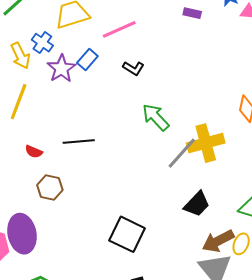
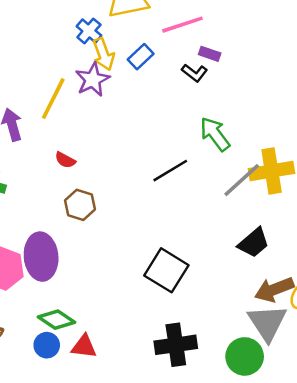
purple rectangle: (192, 13) -> (210, 54), moved
yellow arrow: (20, 56) -> (103, 54), moved
purple star: (61, 69) -> (93, 80), moved
black line: (79, 141) -> (170, 171), moved, turned -32

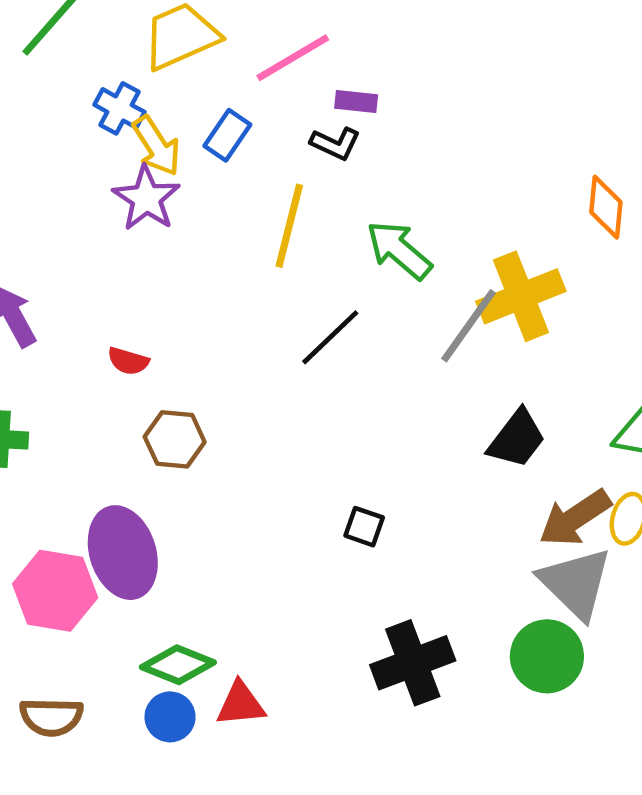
yellow line: (53, 99) -> (289, 226), moved
black square: (166, 270) -> (364, 527), size x0.5

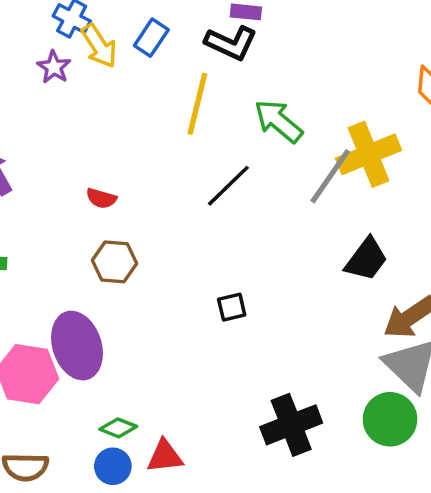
black L-shape: (335, 144) -> (231, 43), size x1.4
purple star: (146, 198) -> (54, 67), moved, size x0.7
red semicircle: (128, 361) -> (101, 198), moved
black square: (364, 527) -> (232, 307), moved, turned -32
green diamond: (178, 665) -> (118, 428), size x0.7

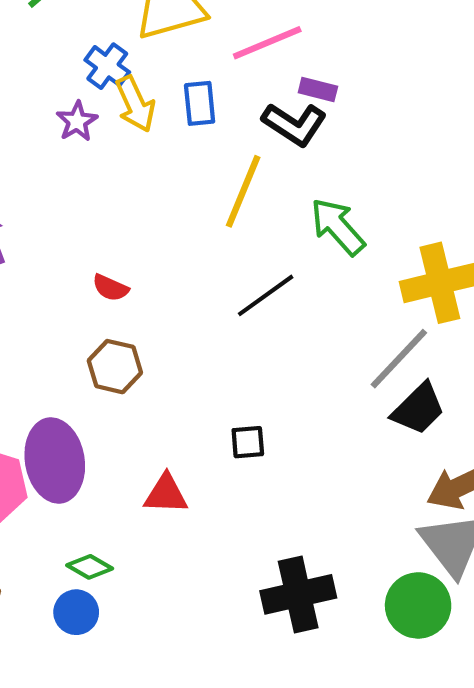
blue rectangle: (151, 38) -> (200, 103), turned -48
gray line: (330, 176) -> (399, 359), moved
red triangle: (165, 456) -> (166, 494), moved

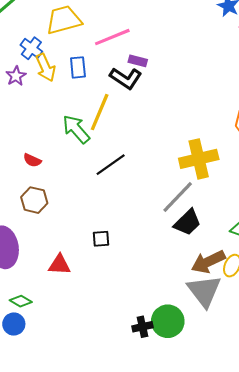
green arrow: (338, 227) -> (76, 129), moved
black cross: (298, 594) -> (142, 327), moved, size x0.6
green circle: (418, 605) -> (168, 321), moved

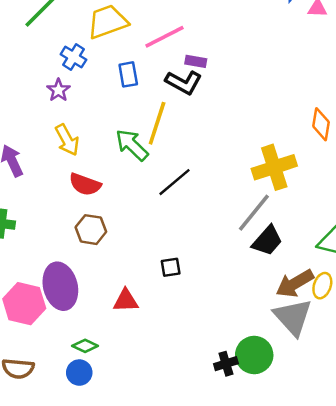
yellow arrow: (45, 67) -> (67, 140), moved
red semicircle: (32, 160) -> (85, 184), size x1.5

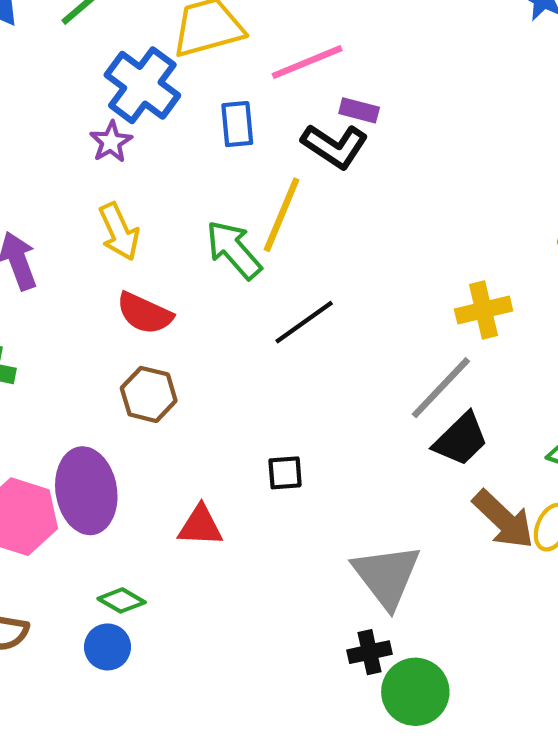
blue cross: (73, 57) -> (142, 85), size x1.6
yellow cross: (274, 167) -> (484, 310), size x0.7
brown arrow: (295, 283) -> (503, 519), turned -111
gray triangle: (293, 317) -> (387, 576), moved
green circle: (254, 355) -> (415, 692), moved

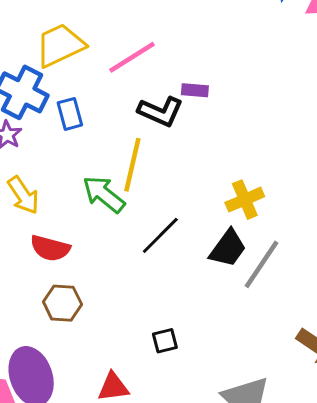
purple rectangle: (359, 110) -> (195, 90), moved
blue rectangle: (237, 124) -> (70, 114), moved
yellow cross: (484, 310) -> (245, 200), moved
black trapezoid: (461, 439) -> (228, 248), moved

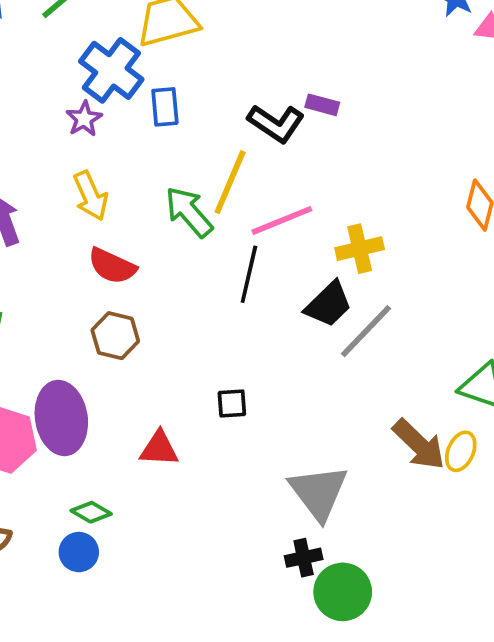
pink line: (132, 57) -> (282, 220), moved
black line: (160, 235) -> (249, 274), turned -42

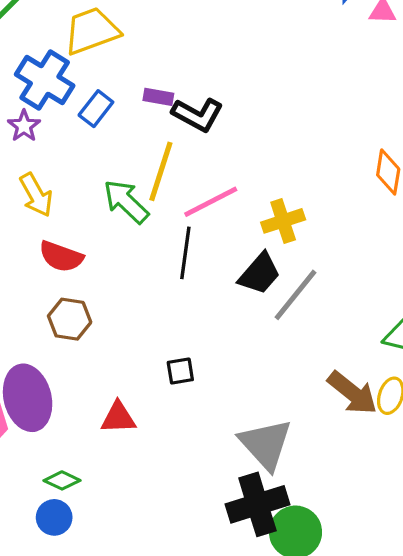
purple rectangle: (322, 105) -> (158, 97), moved
blue rectangle: (165, 107) -> (96, 109), turned 48
black cross: (304, 558) -> (257, 504), size x1.8

